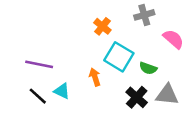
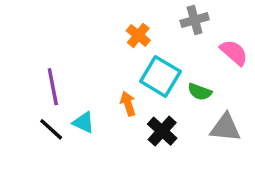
purple line: (39, 64) -> (53, 87), turned 68
black cross: (137, 97) -> (162, 131), moved

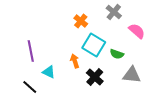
gray cross: (195, 20) -> (114, 12), turned -35
black line: (51, 129) -> (30, 87), moved

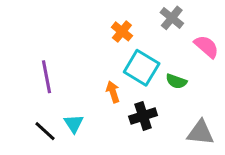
cyan triangle: (49, 72) -> (74, 124), moved, turned 32
gray triangle: (132, 75) -> (200, 133), moved
black cross: (95, 77) -> (143, 116), turned 30

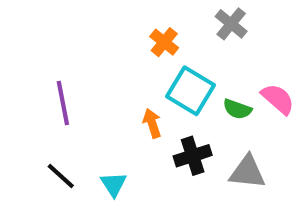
pink semicircle: (206, 47) -> (278, 99), moved
cyan triangle: (74, 124) -> (114, 184), moved
gray triangle: (200, 133) -> (247, 172), moved

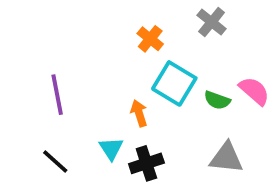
black cross: (193, 156) -> (146, 163), moved
cyan triangle: (114, 184) -> (111, 149), moved

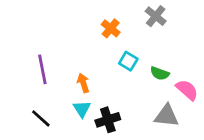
cyan square: (174, 83) -> (128, 61), size x0.6
pink semicircle: (254, 91) -> (187, 90), moved
orange arrow: (139, 113) -> (83, 83), moved

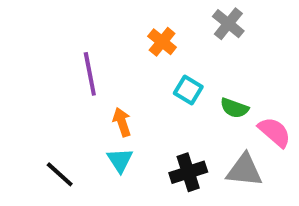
purple line: (42, 69) -> (90, 74), moved
black cross: (108, 120) -> (188, 172), moved

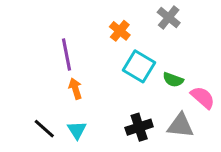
cyan square: (188, 90) -> (139, 66), size x1.5
orange arrow: (122, 122) -> (75, 89), moved
cyan triangle: (120, 160) -> (77, 130), moved

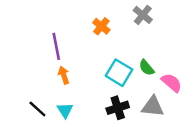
cyan square: (139, 66) -> (119, 73), moved
green semicircle: (173, 80) -> (147, 68), turned 30

